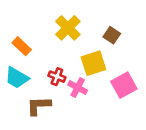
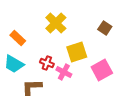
brown square: (112, 35) -> (105, 28), moved

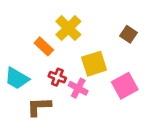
orange rectangle: (18, 38) -> (44, 46), moved

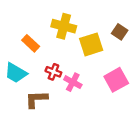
yellow cross: (68, 28) -> (64, 26), turned -30
orange rectangle: (44, 46) -> (31, 43), moved
yellow square: (94, 64) -> (91, 44), moved

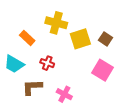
brown square: (120, 32) -> (106, 39), moved
pink square: (116, 80) -> (103, 70), turned -30
pink cross: (73, 82) -> (64, 94), moved

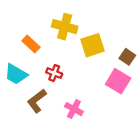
brown square: (106, 39) -> (127, 57), moved
brown L-shape: (32, 87) -> (37, 101), turned -35

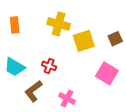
orange rectangle: (31, 44) -> (15, 25), moved, turned 42
brown square: (127, 57) -> (115, 39), moved, turned 32

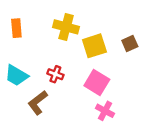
pink square: (107, 73) -> (97, 83), moved
pink cross: (67, 98) -> (105, 111), moved

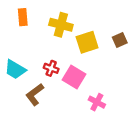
orange rectangle: (16, 28) -> (23, 17), moved
pink square: (97, 83) -> (74, 77), moved

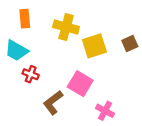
red cross: (51, 68) -> (31, 74), moved
cyan trapezoid: (15, 69) -> (16, 51), moved
brown L-shape: (35, 94) -> (53, 103), moved

